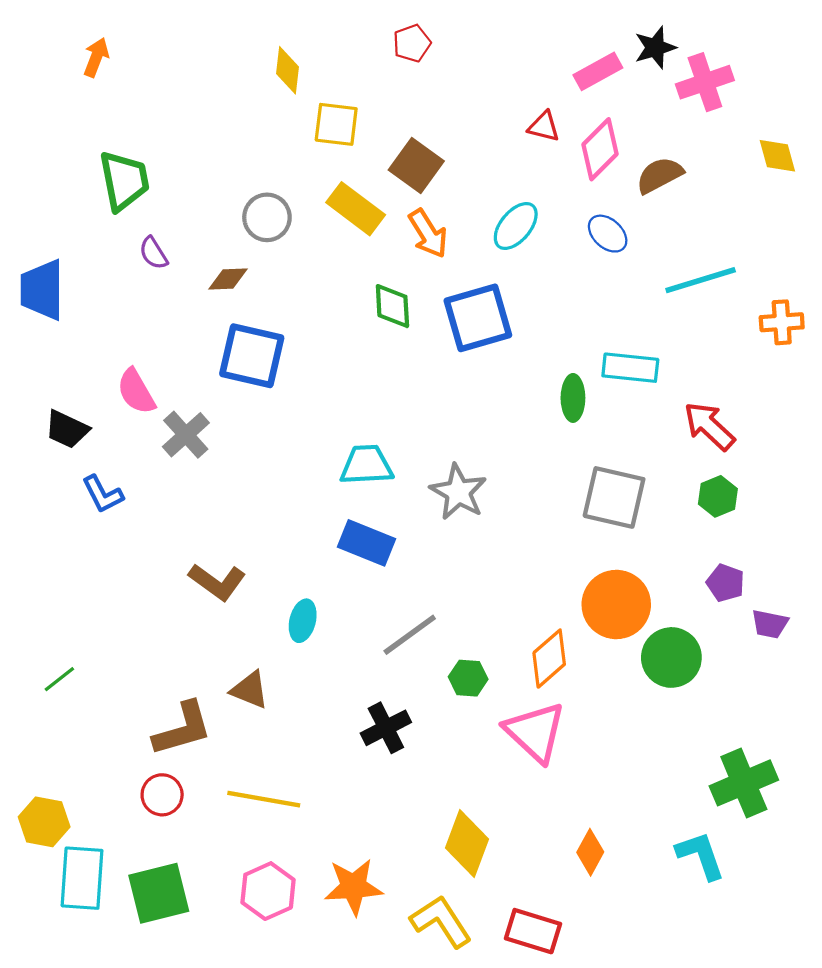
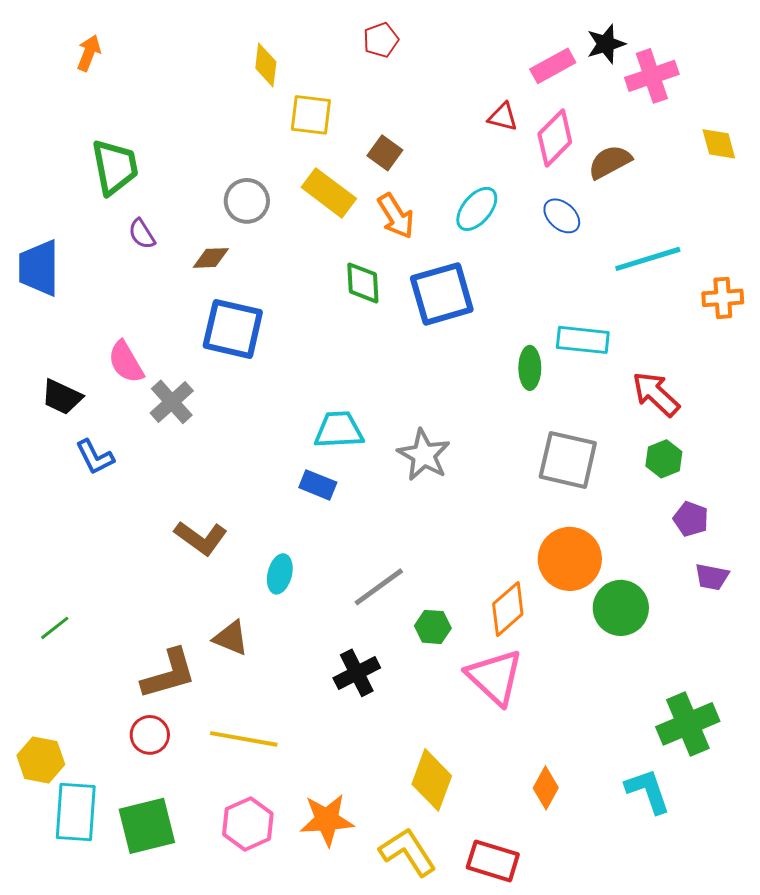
brown square: (416, 165) -> (385, 153), size x0.7
blue rectangle: (366, 543) -> (318, 485), moved, size x0.7
purple pentagon: (725, 583) -> (691, 519), moved

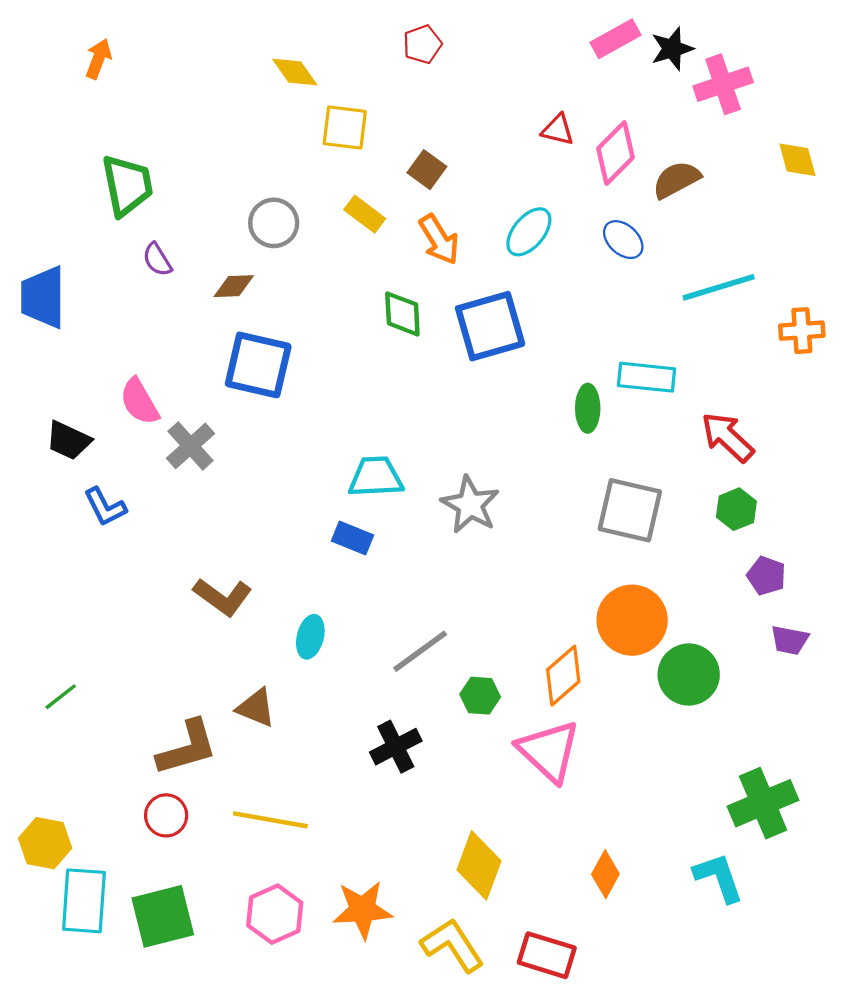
yellow diamond: (266, 65) -> (295, 72), turned -42
pink rectangle: (553, 66) -> (615, 39), moved
yellow rectangle: (329, 193) -> (365, 214), size x0.7

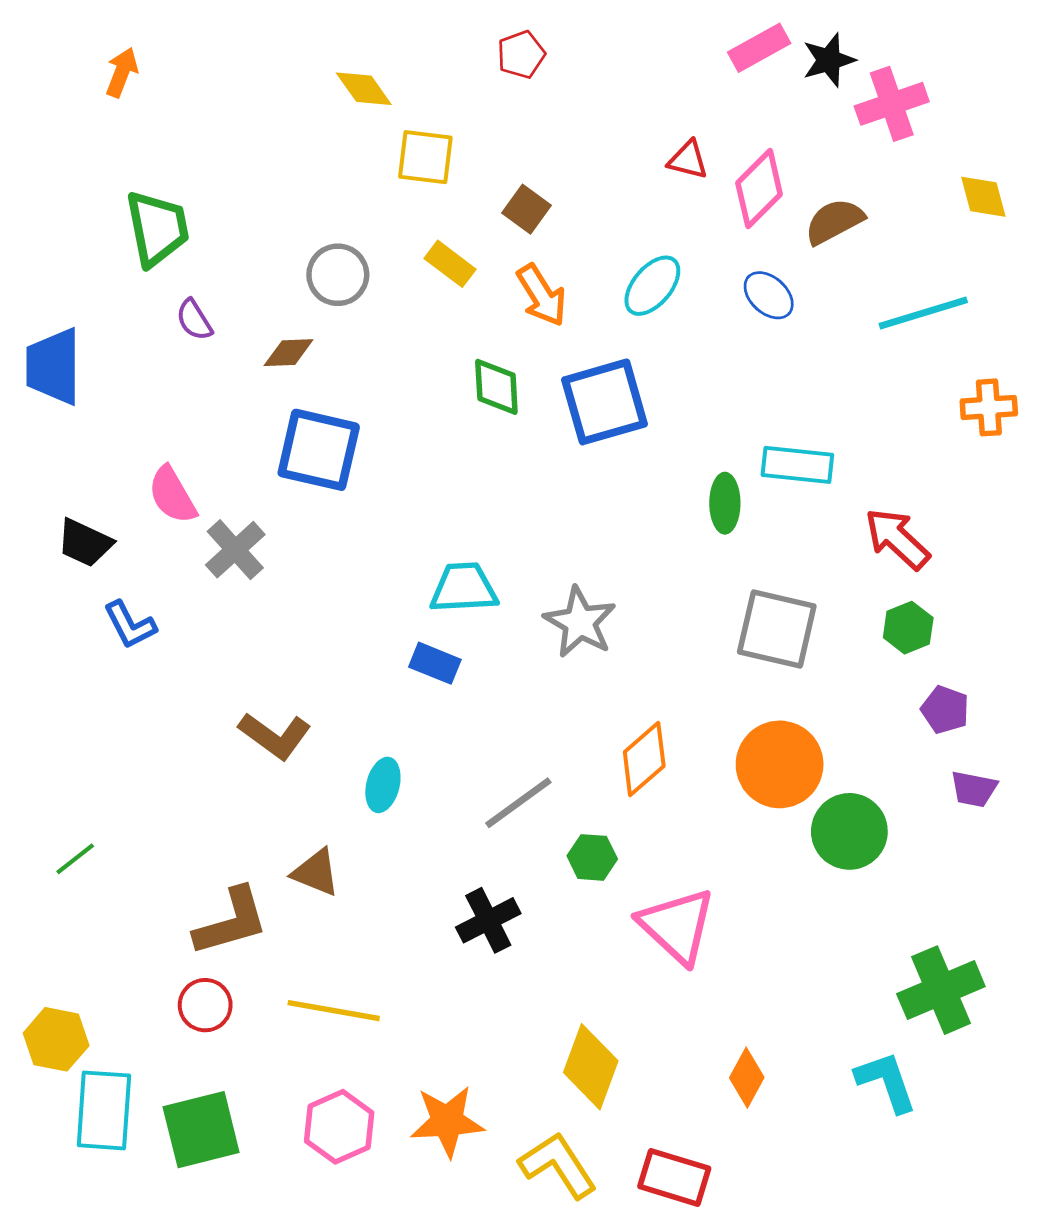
cyan line: (719, 287) -> (923, 313), moved
orange diamond: (563, 676) -> (644, 759), moved

